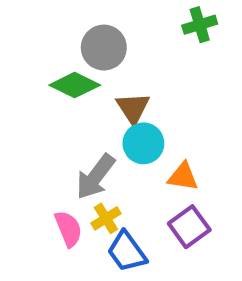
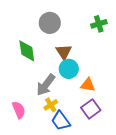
green cross: (200, 25) -> (99, 24), moved
green diamond: (75, 85) -> (27, 51), moved, turned 55
pink semicircle: (68, 229) -> (19, 110), moved

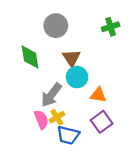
pink semicircle: (19, 110) -> (41, 120), moved
blue trapezoid: (61, 121) -> (68, 135), turned -40

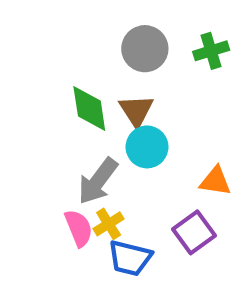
gray circle: (56, 26) -> (145, 49), moved
green diamond: (30, 57) -> (89, 109), moved
orange triangle: (98, 95) -> (215, 181), moved

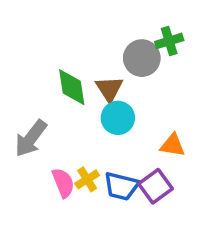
gray circle: (145, 49) -> (142, 58), moved
gray arrow: (98, 181) -> (31, 138), moved
blue trapezoid: (130, 258) -> (121, 186), moved

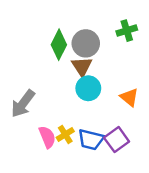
gray circle: (142, 58) -> (86, 43), moved
green diamond: (72, 87) -> (59, 45), moved, turned 36
orange triangle: (173, 145) -> (129, 97), moved, turned 30

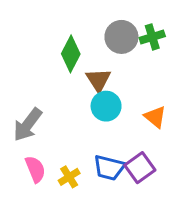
gray circle: (86, 43) -> (121, 37), moved
yellow cross: (65, 134) -> (69, 177), moved
pink semicircle: (47, 137) -> (35, 169), moved

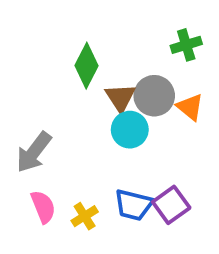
gray circle: (121, 37) -> (154, 96), moved
orange triangle: (155, 117) -> (190, 107), moved

